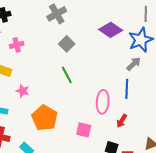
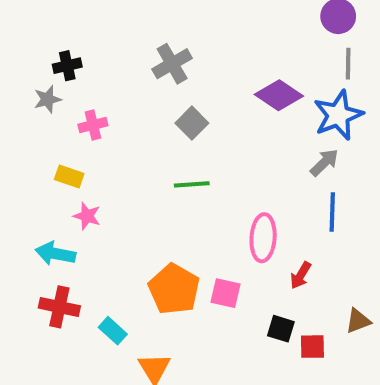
green line: (67, 75) -> (192, 184), turned -66
blue line: (127, 89) -> (332, 212), moved
pink star: (23, 91) -> (87, 216), moved
orange pentagon: (45, 118) -> (174, 289), moved

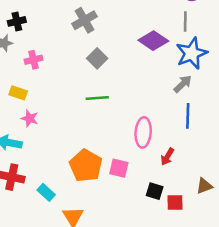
gray line: (348, 64) -> (185, 21), moved

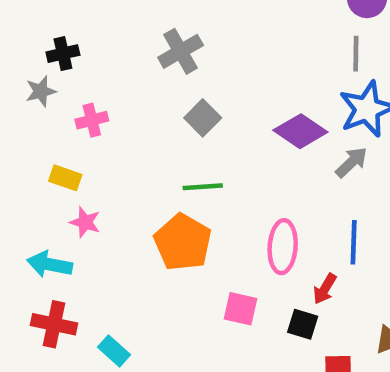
purple diamond: (153, 41) -> (300, 131), moved
blue line: (188, 116) -> (354, 242), moved
orange pentagon: (86, 166) -> (183, 242), moved
black square: (155, 191) -> (303, 324), moved

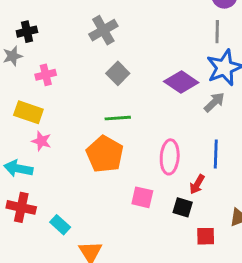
yellow rectangle: (65, 178) -> (28, 112), size x1.4

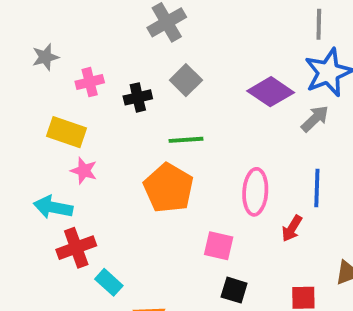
black cross: (27, 32) -> (138, 97), moved
red cross: (21, 207) -> (76, 248), moved, turned -32
black square: (183, 207) -> (234, 290), moved

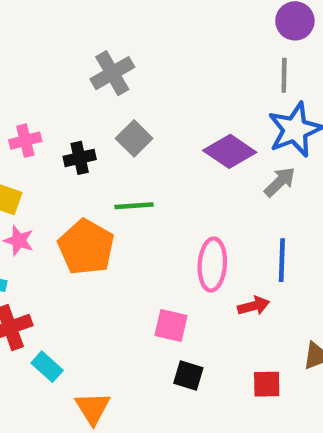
orange pentagon: (169, 188) -> (86, 247), moved
red arrow: (292, 228) -> (254, 306), turned -136

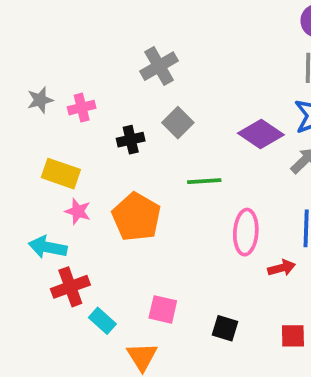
pink cross: (25, 141) -> (82, 108), moved
green line: (134, 206) -> (204, 181), moved
pink square: (171, 325) -> (163, 309), moved

